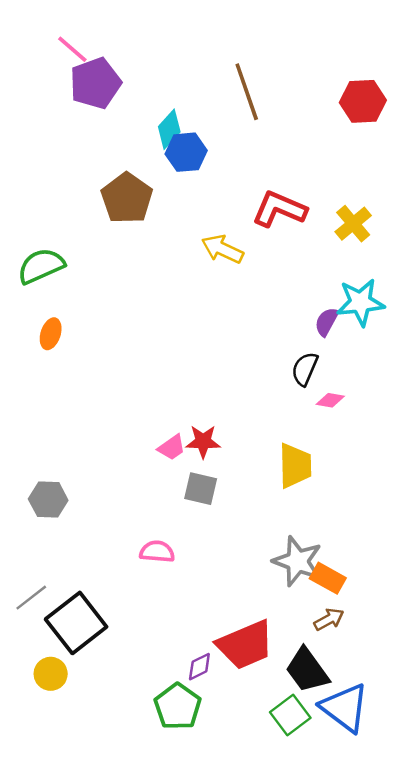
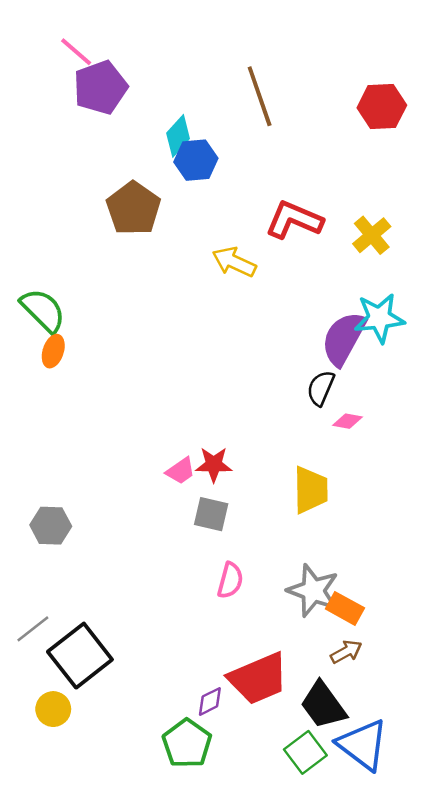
green semicircle: (41, 266) -> (43, 310), moved, turned 69
purple semicircle: (327, 322) -> (344, 338), size x1.8
pink semicircle: (157, 552) -> (230, 580), moved, turned 100

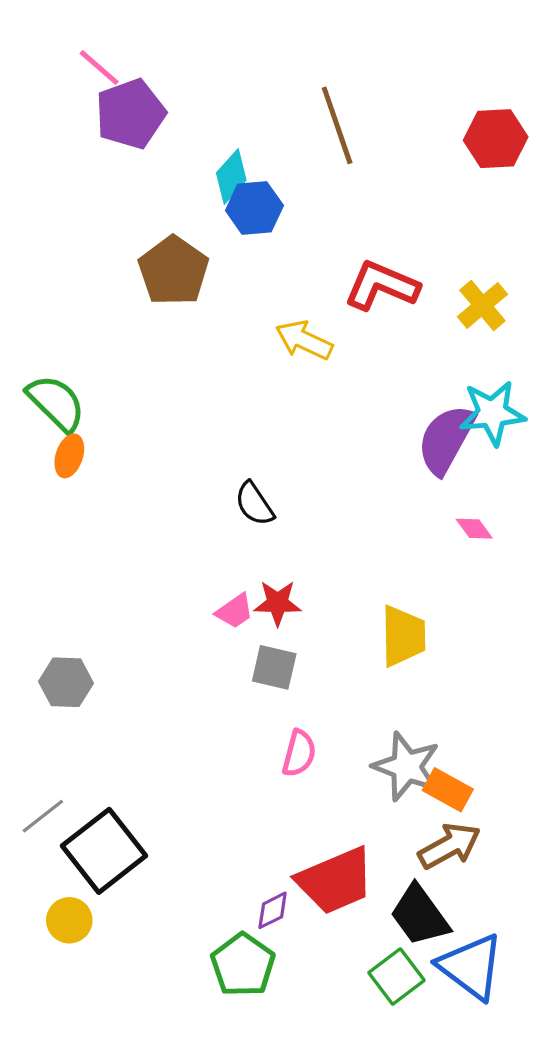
black semicircle: (321, 388) -> (254, 504), moved, turned -57
pink diamond: (347, 421) -> (474, 529), moved, turned 44
brown arrow: (346, 652) -> (449, 846), size x1.5

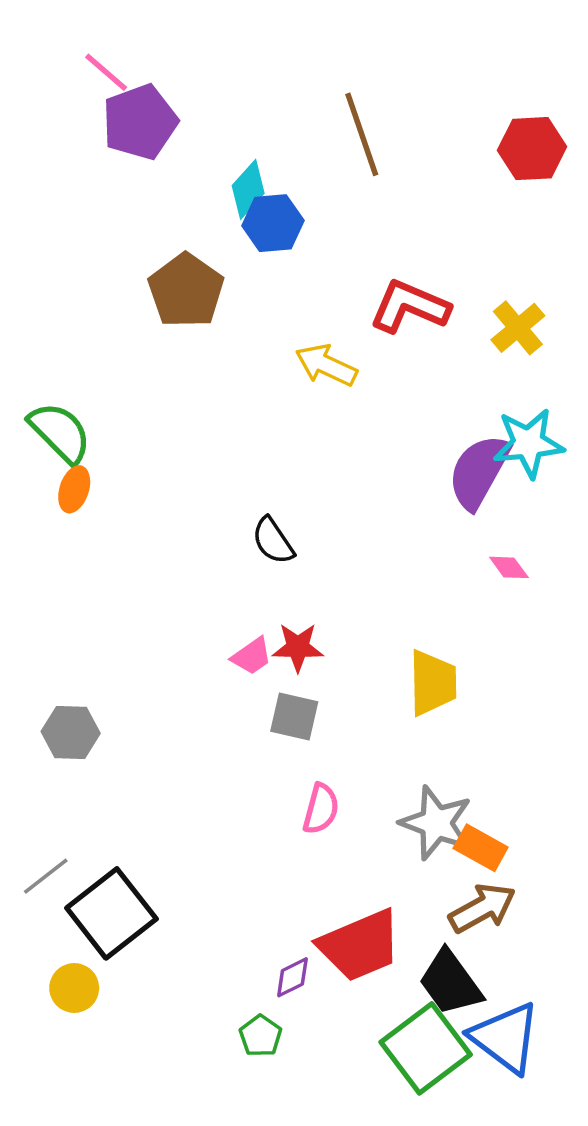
green pentagon: (243, 965) -> (261, 1036), size x0.6
green square: (397, 976) -> (426, 1048), size x1.5

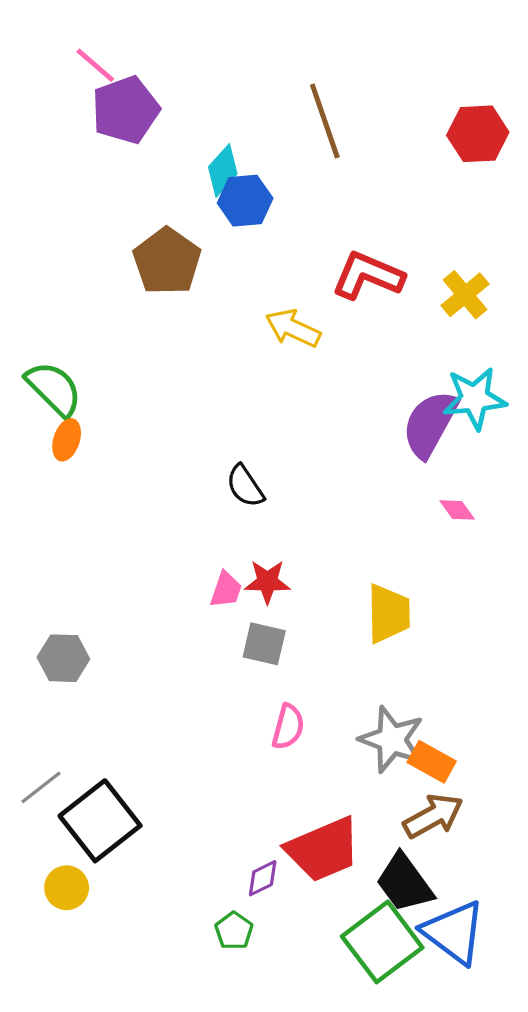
pink trapezoid: (252, 656) -> (226, 590), turned -36

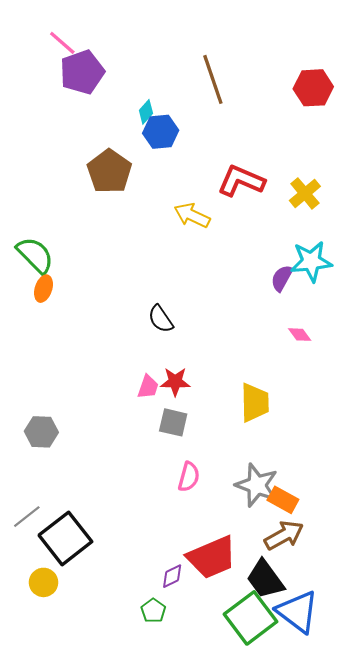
cyan diamond: (223, 170) -> (146, 112), size x0.7
purple semicircle: (430, 424) -> (282, 278), size x0.6

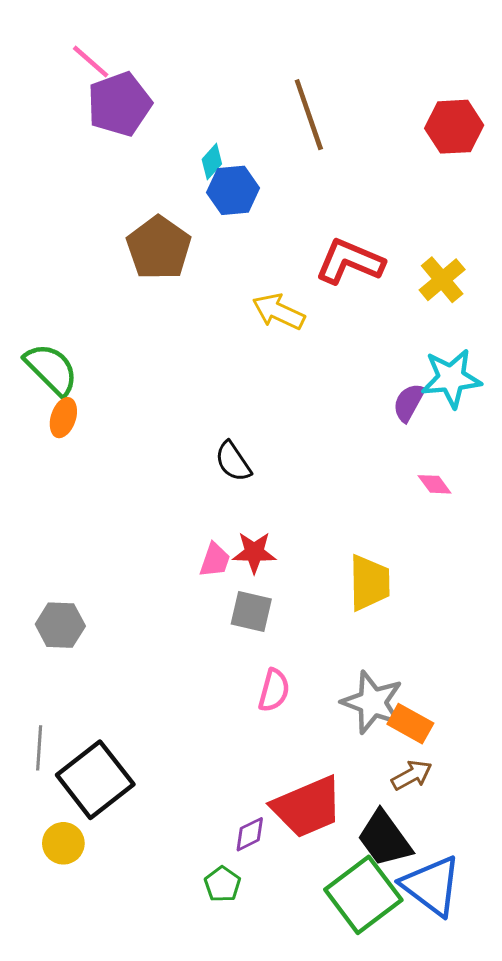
gray line: (27, 517) -> (39, 748), turned -48
brown arrow: (284, 535) -> (412, 775), size x0.7

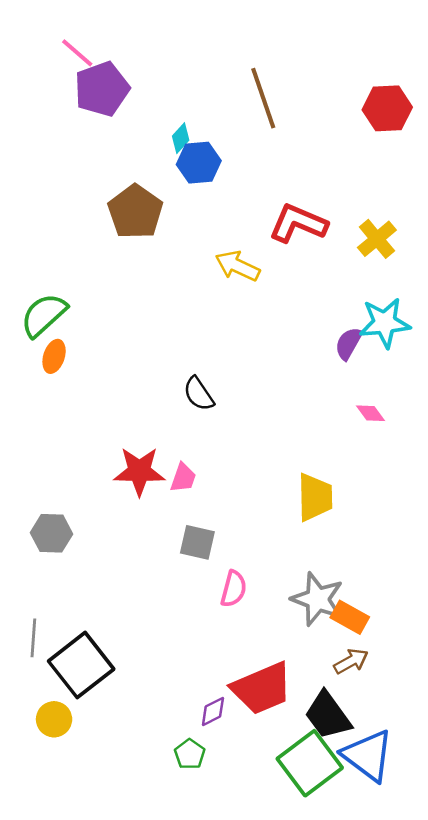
green semicircle: (51, 369) -> (44, 315), turned -87
red star: (254, 552) -> (139, 471), moved, size x1.4
gray square: (251, 612) -> (197, 542), moved

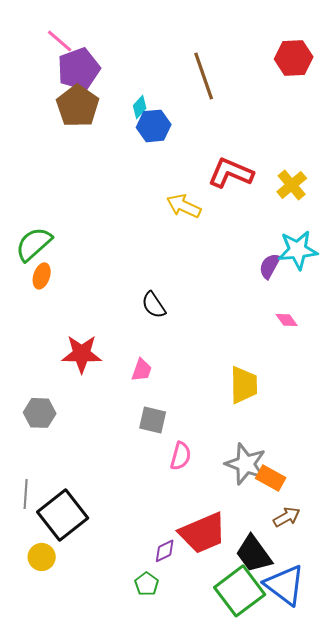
red hexagon: (387, 108) -> (294, 58), moved
brown pentagon: (135, 212) -> (78, 106), moved
red star: (139, 471) -> (82, 354), moved
brown arrow: (351, 661) -> (287, 517), moved

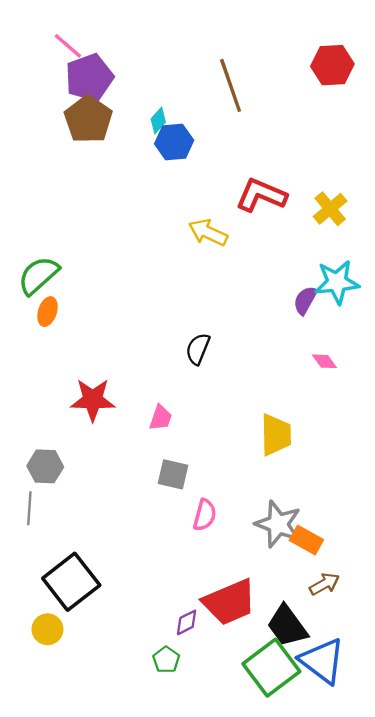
black semicircle: (154, 305) -> (198, 349), moved, turned 56
gray line: (26, 494) -> (29, 508), moved

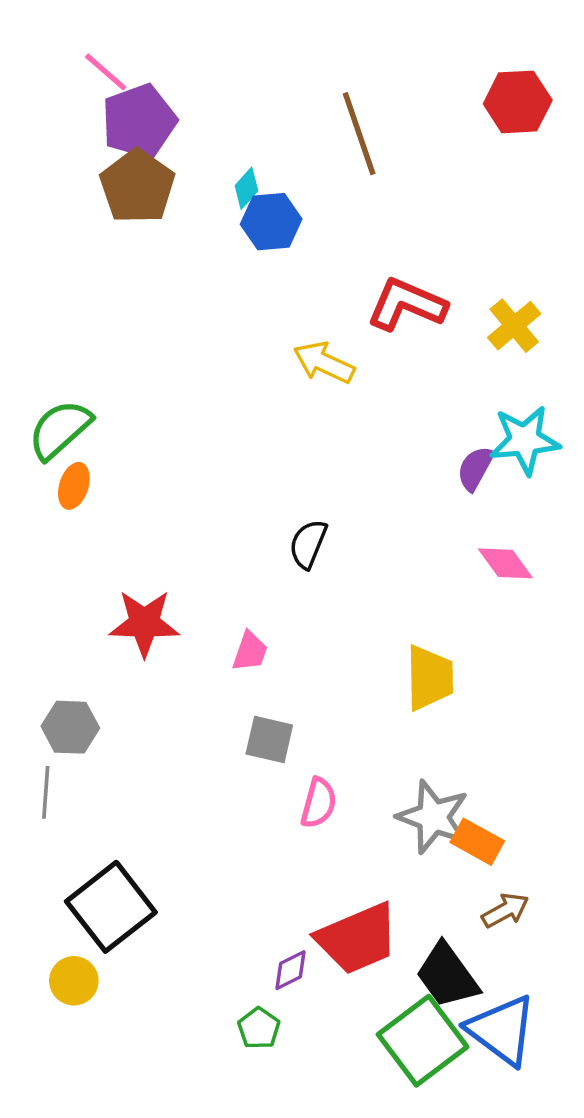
pink diamond: (324, 361) -> (505, 563), size x1.4

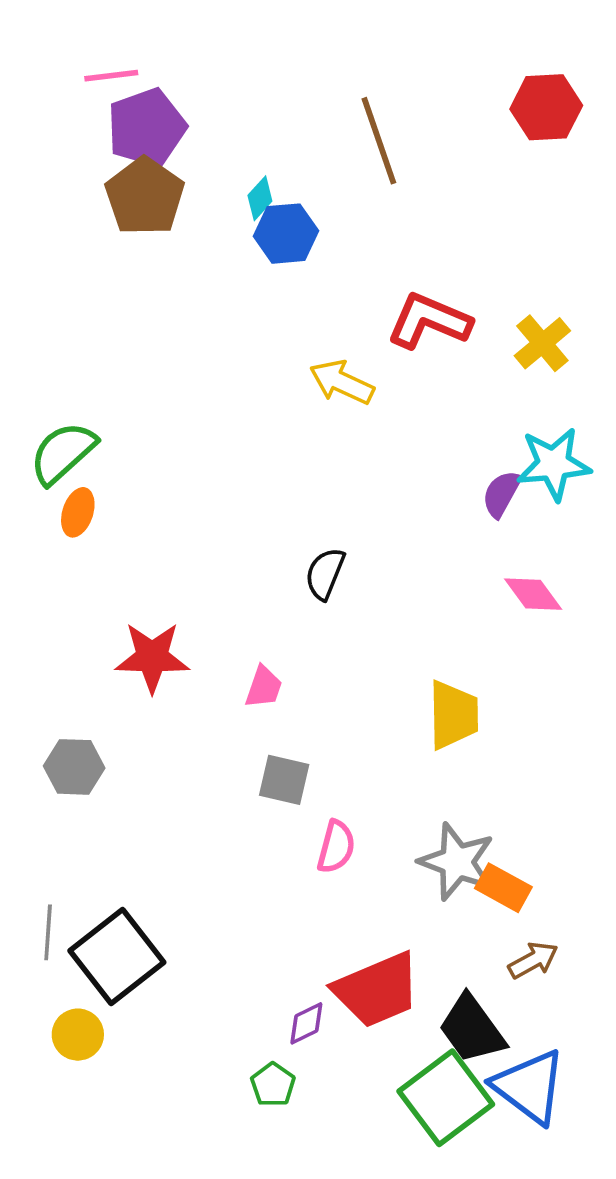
pink line: (106, 72) -> (111, 76), turned -48
gray line: (46, 792) -> (48, 932), moved

